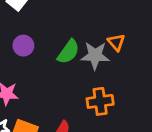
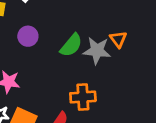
orange cross: (100, 101) -> (83, 97), moved

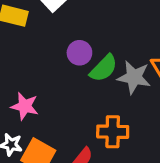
purple circle: (28, 36) -> (79, 53), moved

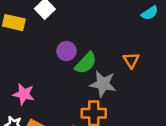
gray star: (134, 77) -> (103, 84), moved

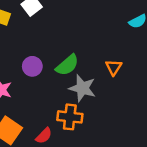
purple circle: (66, 51) -> (32, 66), moved

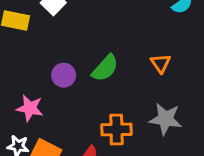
gray star: (82, 88) -> (166, 119), moved

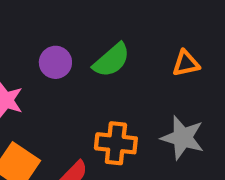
orange triangle: (161, 63) -> (186, 63), turned 45

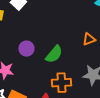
green semicircle: (112, 60) -> (54, 54), moved

